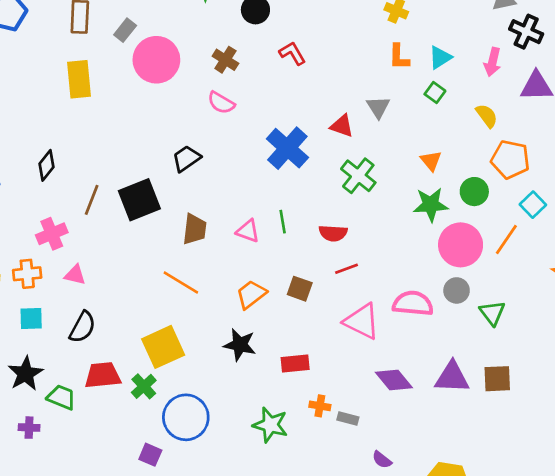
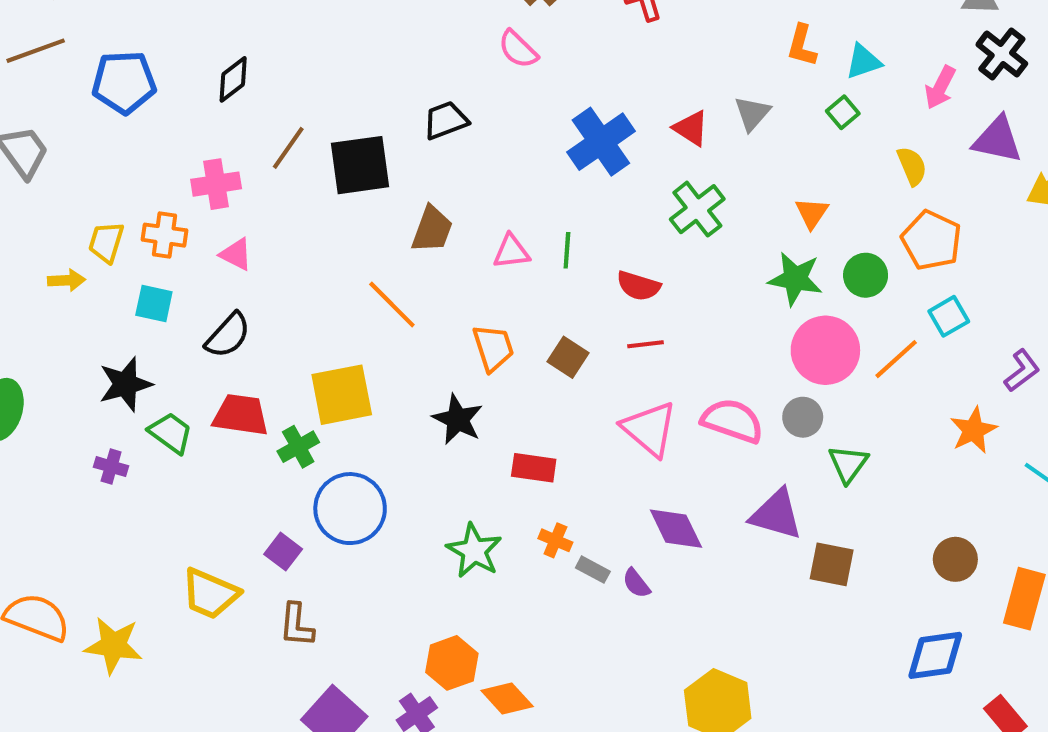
pink triangle: (248, 231) -> (511, 252), turned -40
orange trapezoid: (251, 294) -> (493, 348), turned 96
purple triangle: (452, 377) -> (776, 514), moved
purple semicircle: (382, 460) -> (636, 583), moved

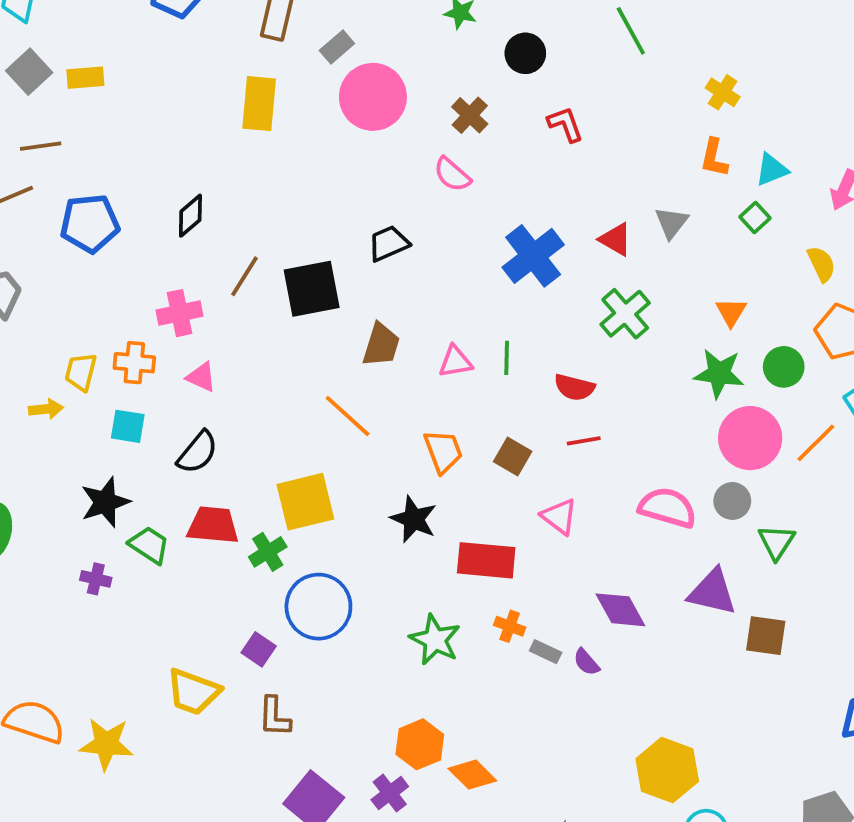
pink triangle: (649, 429) -> (559, 517), moved, size x0.7
red rectangle: (534, 468) -> (486, 560), size x1.4

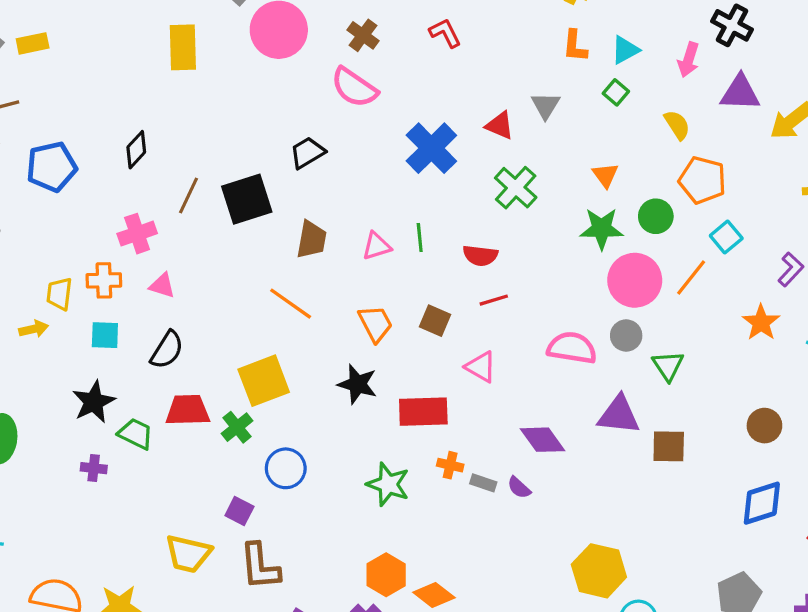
pink semicircle: (452, 174) -> (354, 87), size x1.4
blue circle: (318, 607) -> (286, 468), size x0.7
brown L-shape: (275, 717) -> (260, 566), size x1.4

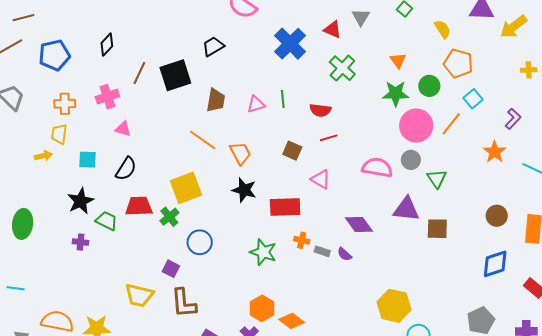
orange cross: (104, 280) -> (65, 104), moved
orange trapezoid: (375, 324) -> (240, 153), moved

